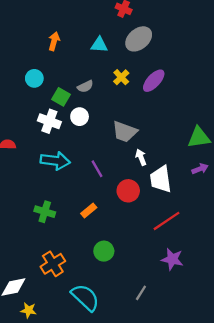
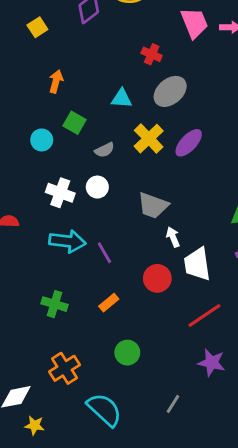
orange arrow: (54, 41) -> (56, 81), moved
yellow cross: (121, 77) -> (149, 139), size x1.5
green square: (61, 97) -> (74, 123), moved
purple line: (97, 169) -> (104, 253), moved

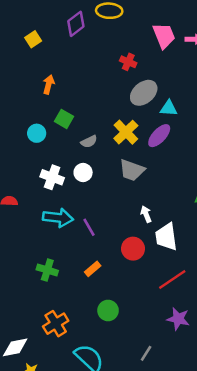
cyan triangle: (122, 99) -> (169, 108), moved
gray trapezoid: (153, 206) -> (132, 170), moved

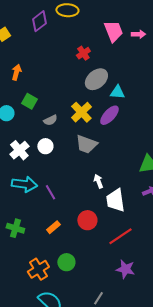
red cross: (128, 62) -> (83, 53), turned 32
white cross: (52, 177) -> (19, 150), turned 30
red circle: (133, 249) -> (87, 220), moved
orange cross: (56, 324) -> (38, 269), moved

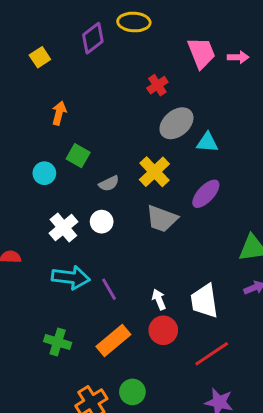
purple ellipse: (109, 115) -> (206, 194), moved
white arrow: (98, 181) -> (159, 299), moved
orange rectangle: (53, 227) -> (113, 341), size x1.6

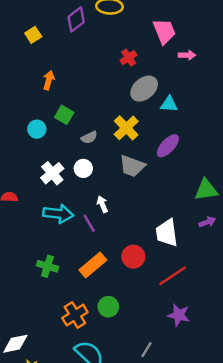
pink arrow: (238, 57) -> (187, 55), moved
white arrow: (159, 299) -> (102, 204), moved

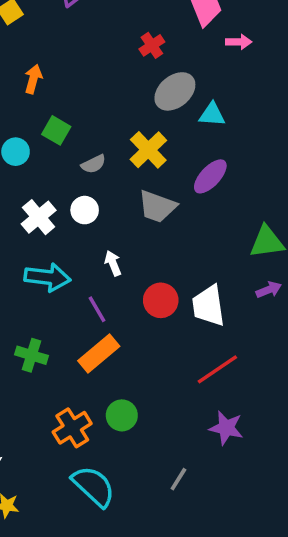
purple line: (89, 223) -> (97, 309), moved
red circle: (133, 257) -> (161, 300), moved

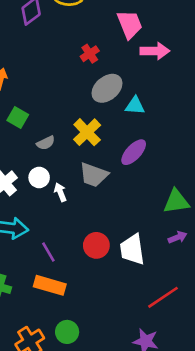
pink arrow: (239, 42) -> (155, 51), size x1.5
white arrow: (113, 263) -> (60, 192), moved
orange rectangle: (99, 353) -> (50, 285), turned 56
red line: (217, 369) -> (163, 297), moved

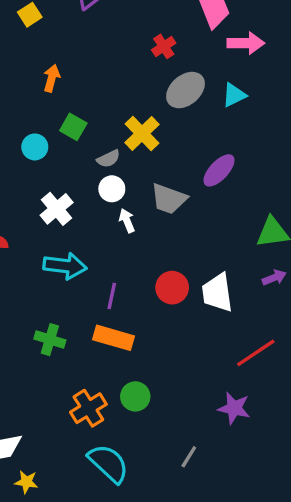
cyan triangle: (135, 106) -> (234, 95), moved, turned -30
yellow cross: (87, 132) -> (142, 134), moved
white circle: (39, 177) -> (112, 189), moved
purple line: (48, 252) -> (112, 296), turned 42

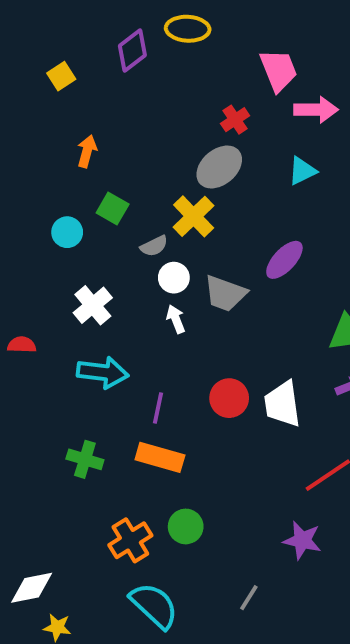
red cross: (164, 46) -> (235, 120), moved
gray ellipse: (186, 90) -> (219, 167), moved
white circle: (112, 189) -> (174, 278), moved

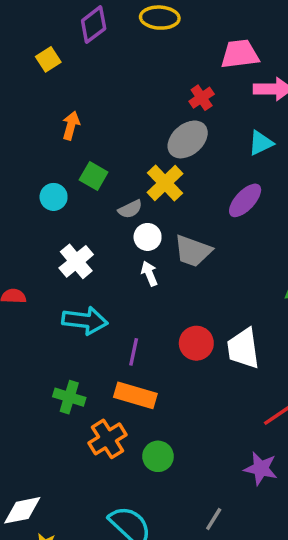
purple diamond: (132, 50) -> (94, 25), moved
pink trapezoid: (279, 70) -> (240, 54), turned -75
purple ellipse: (284, 260) -> (245, 200), moved
orange cross: (130, 540) -> (108, 439), moved

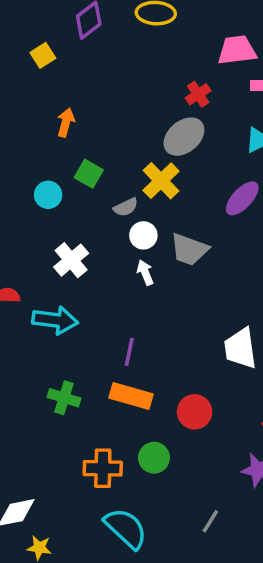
cyan arrow: (85, 321) -> (55, 320), moved
red circle: (196, 343) -> (195, 412), moved
orange cross: (108, 439) -> (103, 468), moved, turned 33

